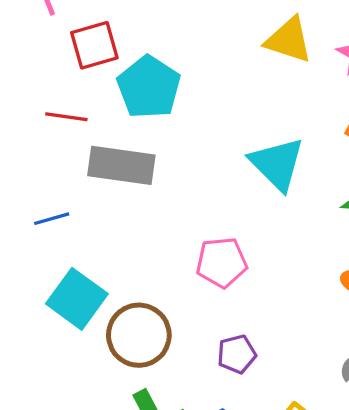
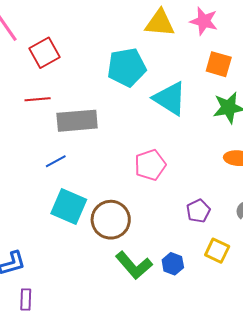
cyan pentagon: (149, 87) -> (127, 67), moved, turned -30
blue line: (52, 219) -> (56, 161), moved
purple pentagon: (237, 354) -> (198, 211), moved

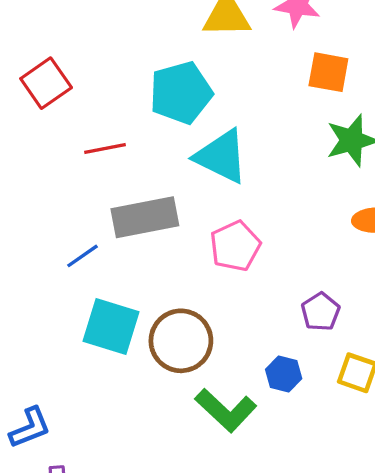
red line: (38, 99) -> (105, 149), moved
cyan triangle: (170, 99) -> (221, 156), moved
gray rectangle: (77, 121) -> (145, 217), moved
blue hexagon: (173, 264) -> (284, 374), moved

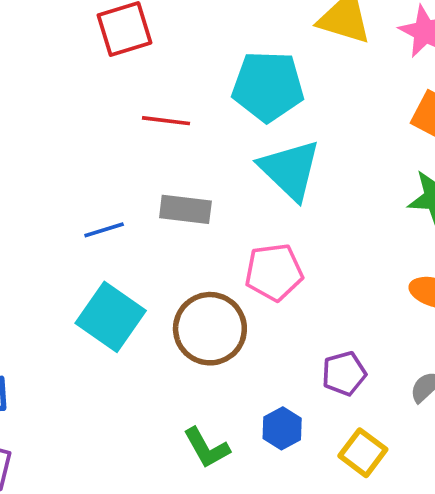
gray rectangle: (145, 217) -> (185, 209), size x0.7
brown circle: (181, 341) -> (210, 329), moved
green L-shape: (226, 410) -> (207, 448), size x0.7

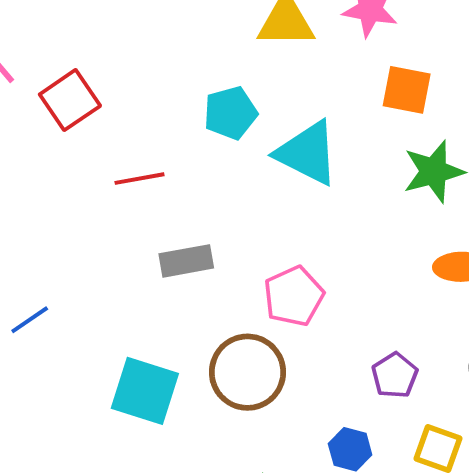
cyan pentagon: (268, 86) -> (230, 113), size x0.7
cyan triangle: (290, 170) -> (307, 153), moved
blue line: (104, 230) -> (30, 320), moved

